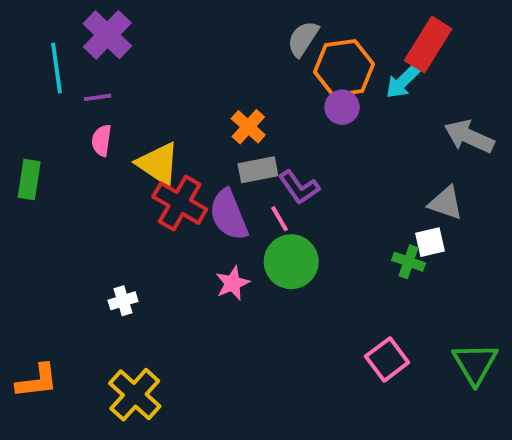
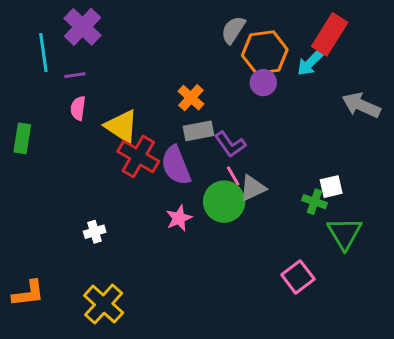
gray triangle: (446, 203) -> (253, 188), moved, turned -44
pink line: (279, 219) -> (233, 176), moved
green triangle: (475, 363) -> (345, 233), moved

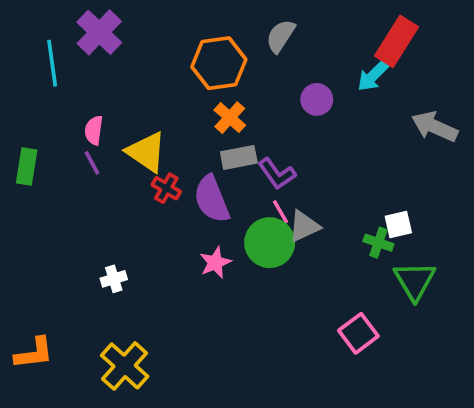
orange hexagon: (265, 52) -> (219, 63), moved
purple line: (75, 75) -> (92, 163), moved, turned 70
red cross: (138, 156) -> (166, 188), size x0.6

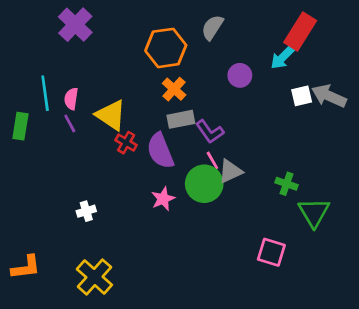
cyan line: (52, 63) -> (45, 93), moved
white square: (398, 225) -> (302, 96), moved
pink square: (358, 333) -> (271, 252), turned -36

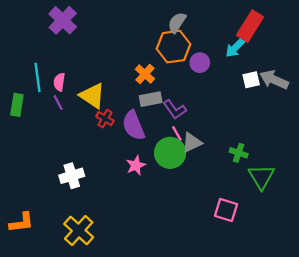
orange hexagon: (166, 48) -> (173, 47), moved
white cross: (86, 211) -> (72, 176), size x1.5

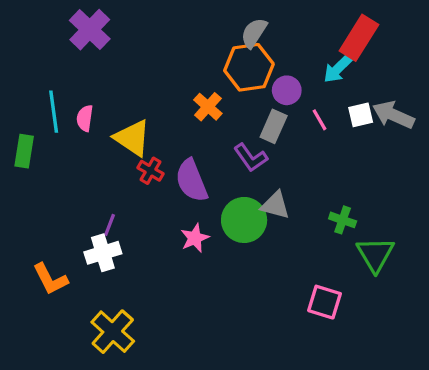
gray rectangle: (151, 99) -> (274, 126), moved, turned -55
purple line: (58, 103) -> (109, 225), moved, turned 49
pink line: (177, 133) -> (320, 120), moved
gray triangle: (192, 143) -> (275, 205), turned 40
orange L-shape: (22, 223) -> (50, 279), moved, turned 70

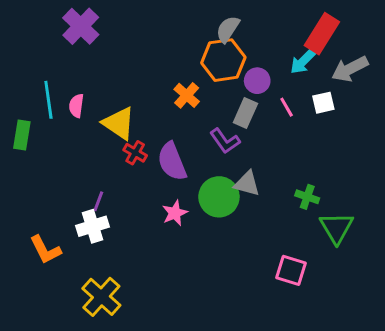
gray arrow: (393, 115) -> (350, 69), moved, turned -51

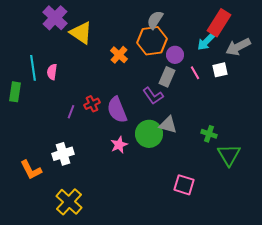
orange cross: (187, 95) -> (119, 55), moved
yellow triangle: (119, 123) -> (81, 33), moved
red cross: (135, 153) -> (92, 104), turned 35
purple line: (98, 201) -> (71, 112), moved
pink square: (291, 270) -> (184, 185), moved

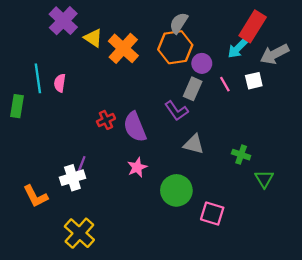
yellow triangle: (81, 33) -> (93, 38), size x0.7
orange cross: (119, 55) -> (123, 48), moved, size x1.5
purple line: (71, 112) -> (82, 164), moved
green circle: (149, 134) -> (176, 190), moved
green triangle: (229, 155) -> (264, 179), size x0.7

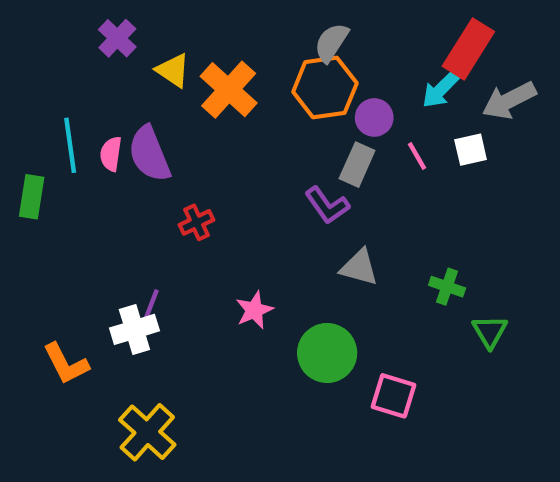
purple cross: (63, 21) -> (117, 38), size x0.7
purple semicircle: (135, 127) -> (149, 154), moved

